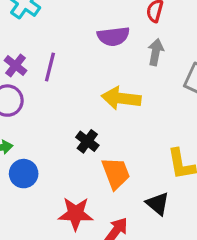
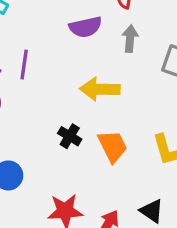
orange trapezoid: (116, 173) -> (113, 146), moved
black triangle: (158, 204) -> (152, 211), moved

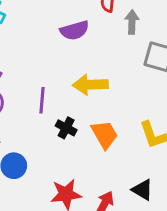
gray arrow: (130, 39) -> (132, 22), moved
purple line: (24, 65) -> (42, 100), moved

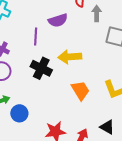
purple line: (42, 100) -> (36, 36), moved
black cross: (66, 128) -> (41, 68), moved, size x1.5

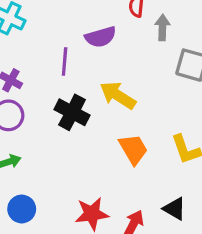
yellow arrow: (70, 57) -> (118, 95), turned 35
blue circle: (19, 113) -> (22, 209), moved

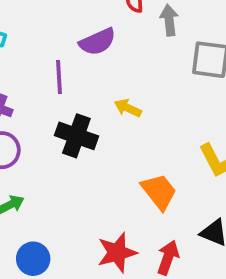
yellow arrow: (118, 95) -> (128, 108), size x0.6
orange trapezoid: (133, 149) -> (159, 192), moved

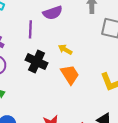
orange trapezoid: (159, 192) -> (70, 75), moved

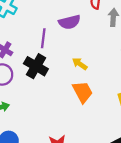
black cross: (37, 62) -> (36, 66), moved

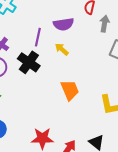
yellow arrow: (80, 64) -> (62, 49), moved

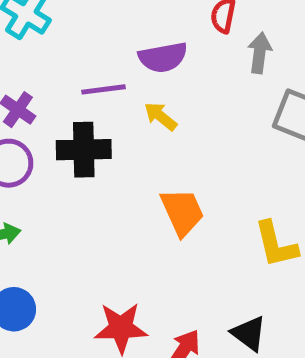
purple line: (38, 37) -> (104, 89), turned 72
black cross: (29, 62) -> (84, 150), turned -35

